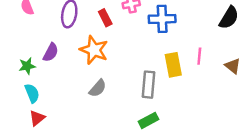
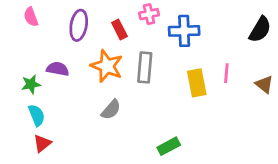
purple semicircle: (51, 52) -> (58, 69), turned -108
gray rectangle: (148, 85) -> (145, 67), moved

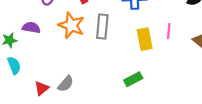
gray semicircle: (111, 110) -> (66, 84), moved
red triangle: (42, 143) -> (42, 88), moved
green rectangle: (169, 146) -> (133, 79), moved

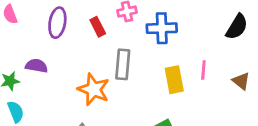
orange star: (71, 25) -> (94, 89), moved

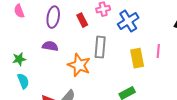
blue cross: (162, 28) -> (128, 21), turned -30
purple semicircle: (37, 66) -> (50, 46), moved

